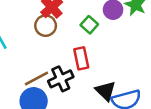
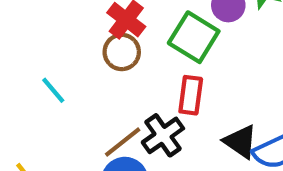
green square: (89, 25) -> (194, 37), size x1.6
red rectangle: (81, 58) -> (191, 95), turned 30

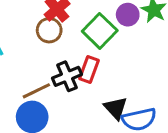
black cross: (163, 135) -> (67, 76), moved

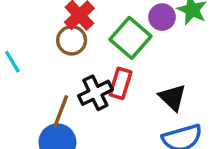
brown line: (36, 91) -> (61, 112), turned -40
black triangle: (116, 108) -> (173, 97), moved

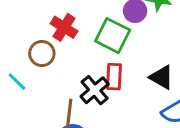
brown circle: (72, 40) -> (42, 54), moved

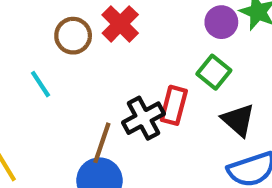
green square: (113, 36) -> (214, 72), moved, size x0.7
brown circle: (42, 54) -> (73, 36), moved

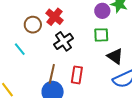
green square: (214, 72) -> (101, 35), turned -35
red rectangle: (174, 105) -> (77, 75), moved
black cross: (144, 118) -> (64, 41), moved

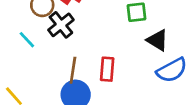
black cross: (64, 41) -> (61, 25), moved

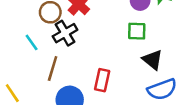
brown line: (73, 70) -> (53, 69), moved

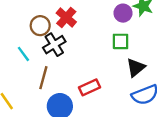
black triangle: (153, 60) -> (136, 68), turned 42
red rectangle: (102, 80) -> (90, 87), turned 54

